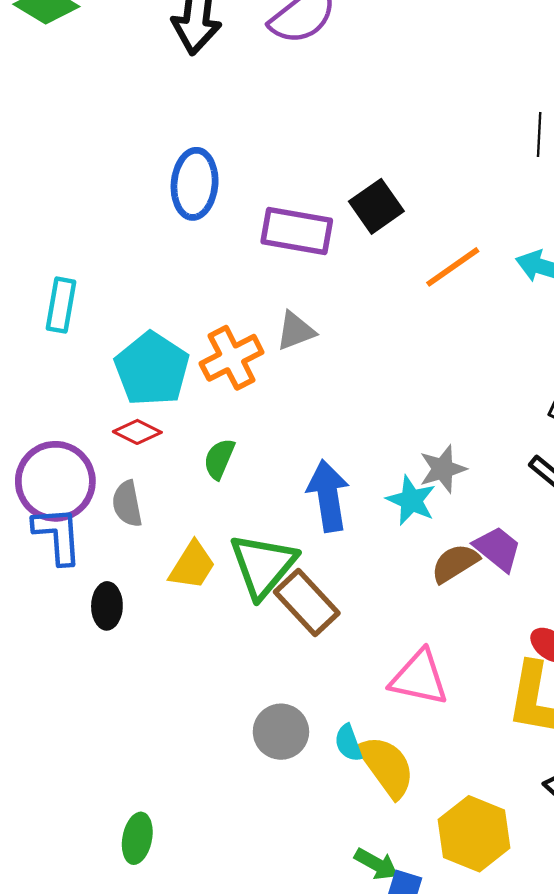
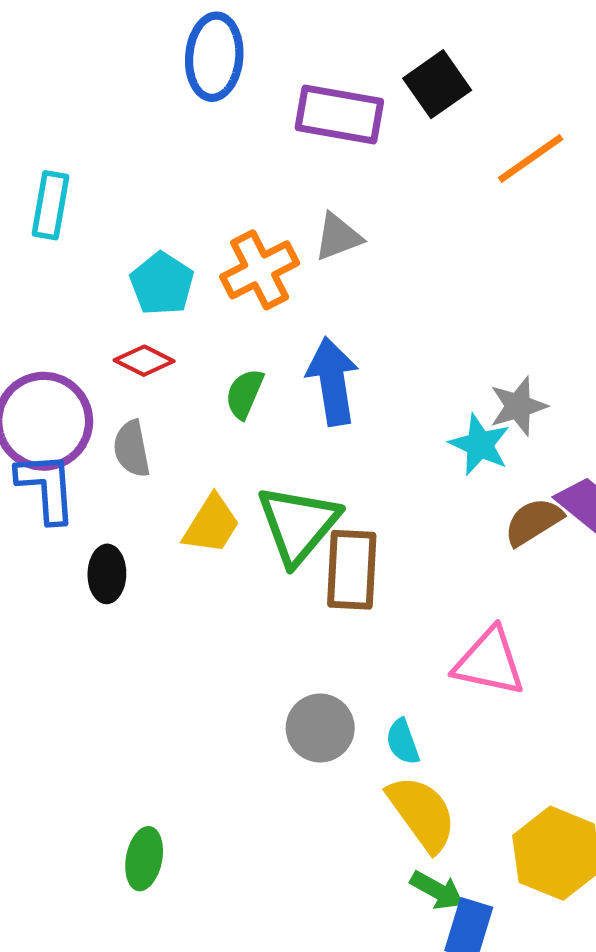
cyan pentagon: (152, 369) -> (162, 284), size x0.7
blue arrow: (328, 496) -> (333, 381), moved
brown rectangle: (307, 603) -> (352, 570), turned 46
yellow semicircle: (386, 766) -> (422, 813), moved

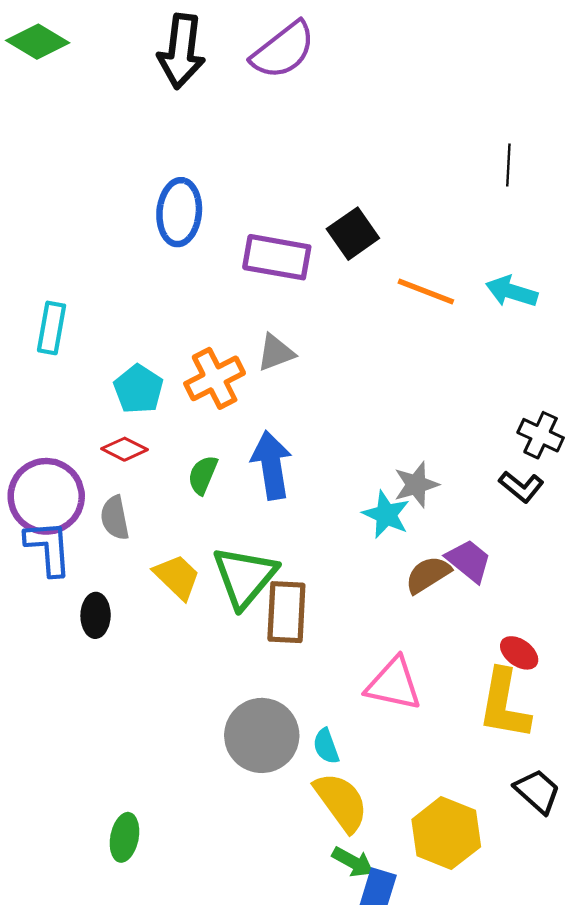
orange line: (531, 158) -> (426, 292), turned 56
yellow trapezoid: (211, 524) -> (177, 577), turned -78
gray circle: (320, 728) -> (262, 735), size x1.4

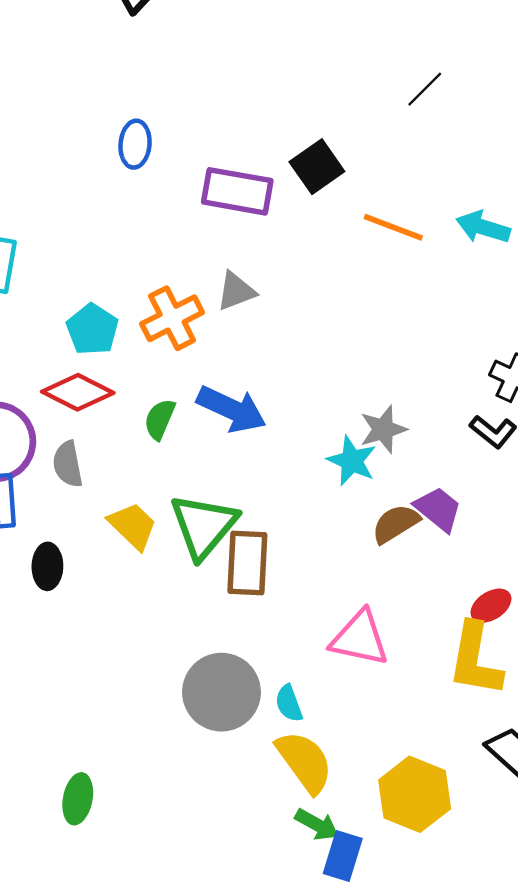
black line: (508, 165) -> (425, 89), moved, turned 42
blue ellipse: (179, 212) -> (135, 144), size x0.7
red diamond: (124, 449) -> (78, 392), size x1.5
blue arrow: (271, 465) -> (232, 409), turned 124
red ellipse: (519, 653) -> (491, 606), turned -69

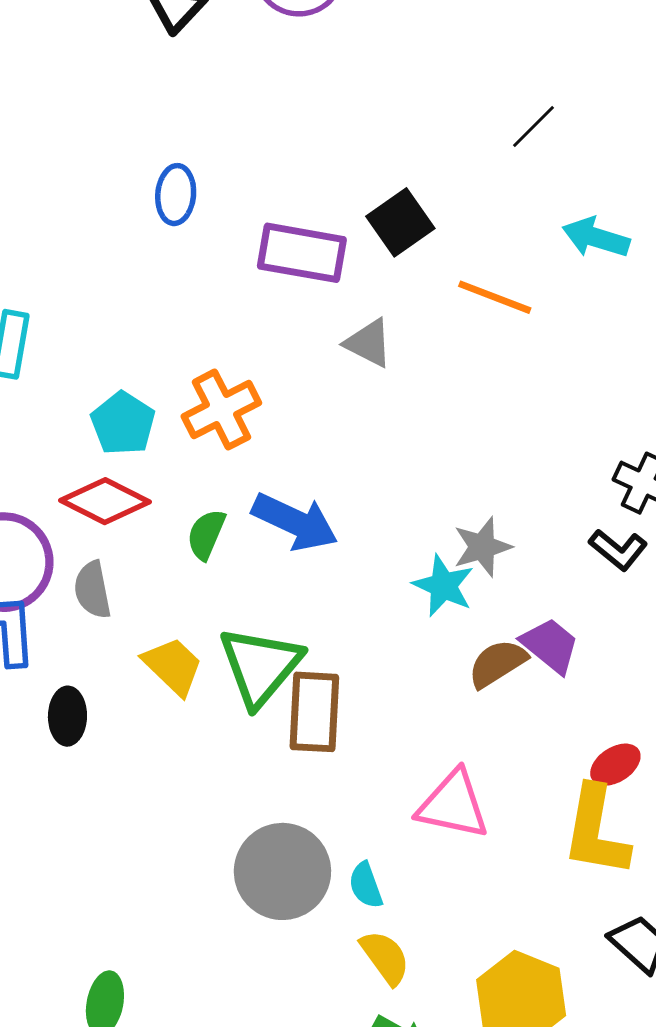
cyan arrow: (483, 227) -> (596, 238), moved
gray triangle: (236, 291) -> (368, 343), moved, turned 48
yellow semicircle: (305, 762) -> (385, 957), size x0.7

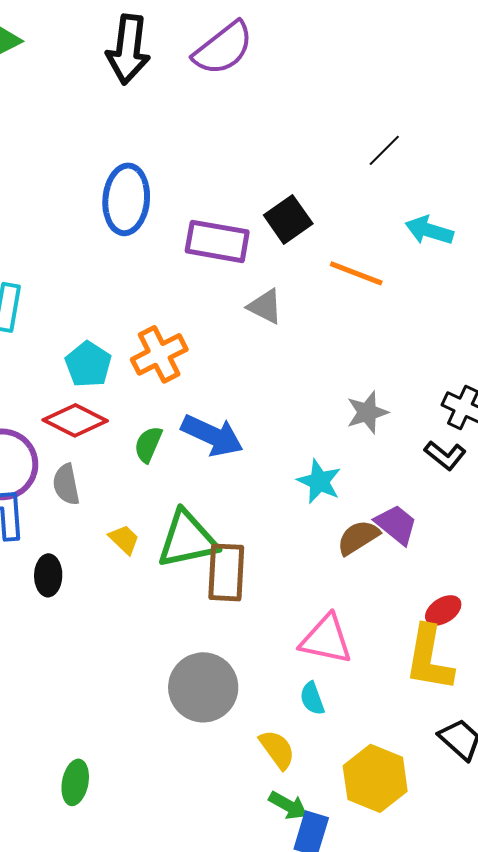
blue ellipse: (176, 195) -> (126, 199), size x1.6
gray star: (482, 547) -> (367, 412), moved
yellow trapezoid: (173, 666) -> (124, 539), size x0.7
green triangle: (260, 666) -> (187, 539), turned 38
cyan semicircle: (366, 885) -> (312, 698), moved

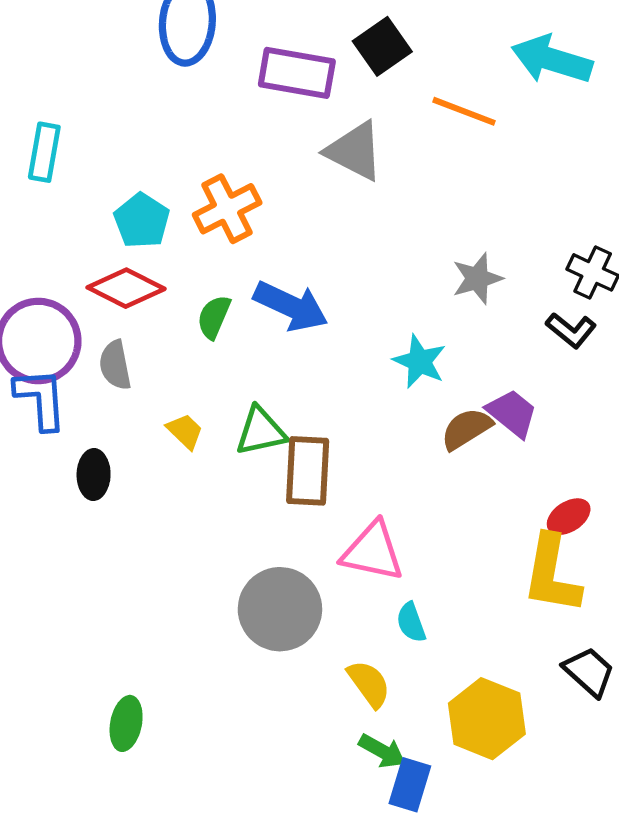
cyan arrow: (429, 230) -> (552, 60), size x1.4
gray triangle: (265, 306) -> (355, 151), size x1.4
green triangle: (187, 539) -> (261, 431), size x0.7
pink triangle: (326, 639) -> (373, 551), moved

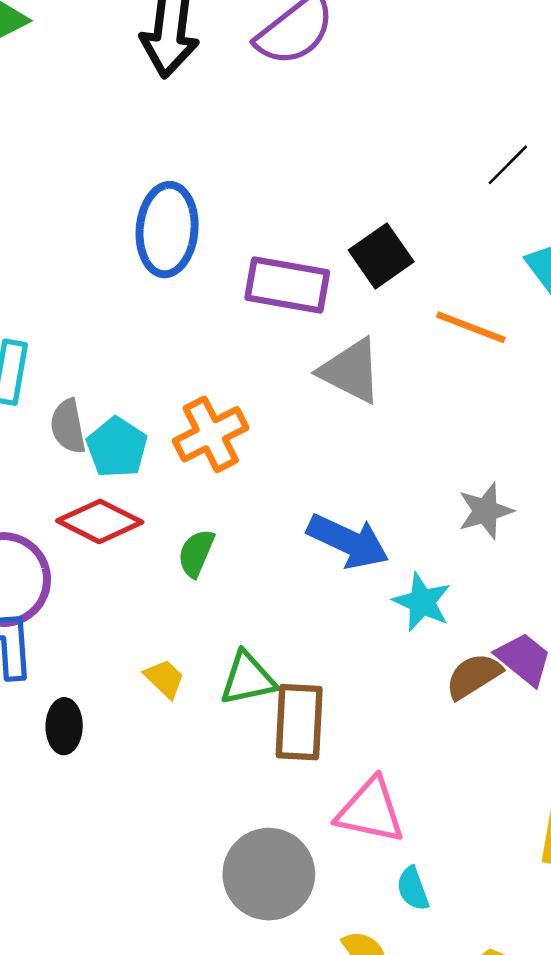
blue arrow: (291, 306) -> (348, 541), moved
gray semicircle: (115, 365) -> (68, 426), moved

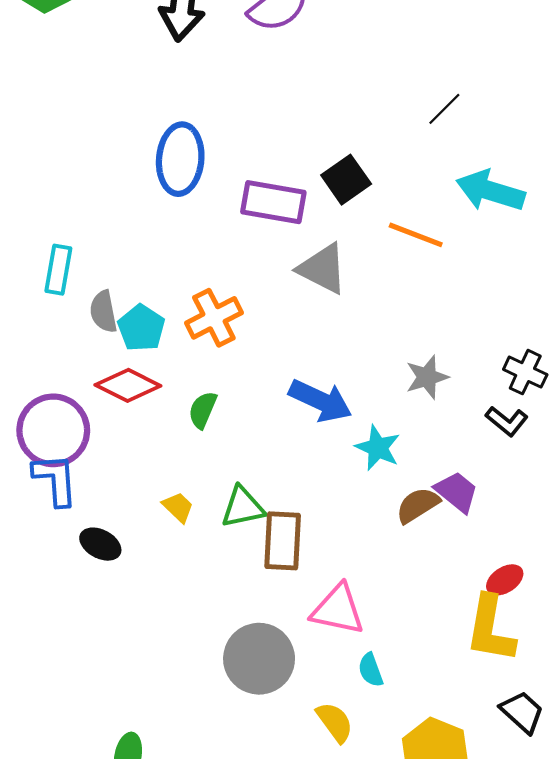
black ellipse: (64, 726) -> (100, 544), turned -63

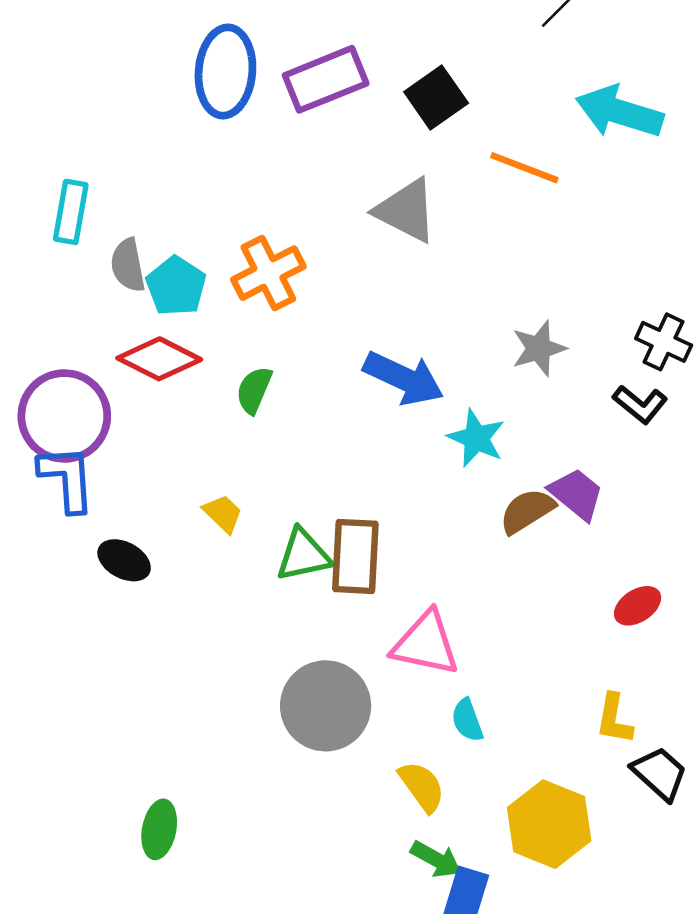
purple rectangle: (273, 202) -> (326, 79), moved, turned -32
green triangle: (243, 507) -> (303, 555), moved
yellow L-shape: (490, 629) -> (614, 719), moved, size x0.6

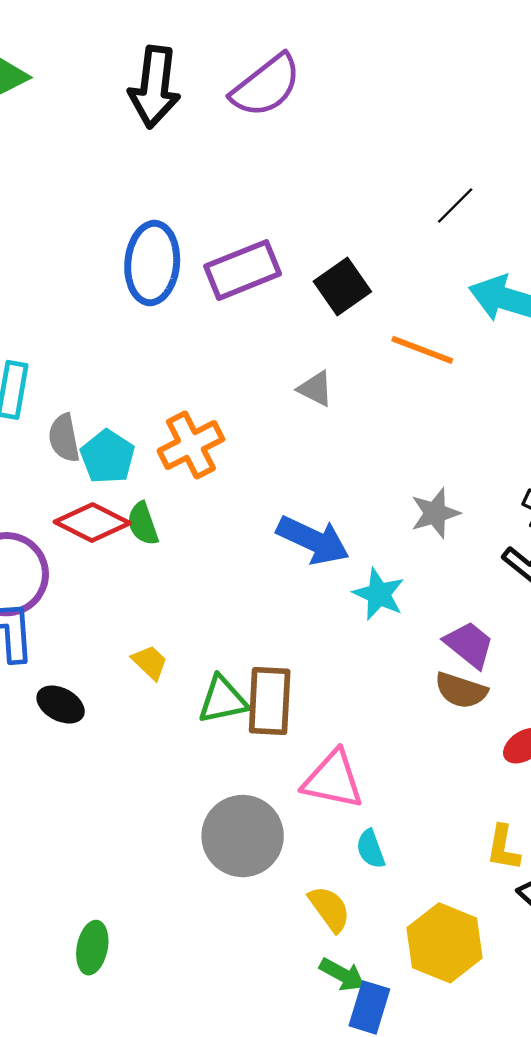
gray triangle: (406, 211) -> (315, 389), size x0.6
green semicircle: (254, 390) -> (143, 524), moved, turned -42
brown semicircle: (527, 511) -> (461, 690), moved, turned -130

